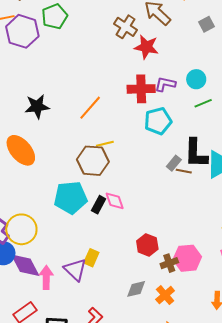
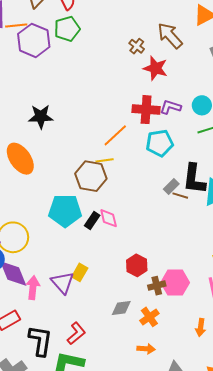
brown cross: (126, 27) -> (137, 46), size x0.7
orange line: (90, 108) -> (115, 135), moved

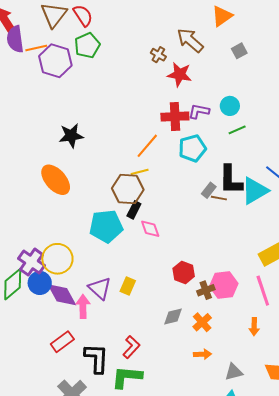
black rectangle: (92, 220) -> (134, 210), moved
purple triangle: (63, 283) -> (100, 288), moved

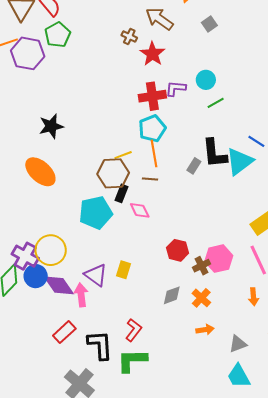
red star: (180, 74) -> (152, 54), turned 30
orange line: (147, 146) -> (154, 153), moved, turned -44
cyan pentagon: (192, 148) -> (152, 128), moved
brown line: (219, 198) -> (150, 179), moved

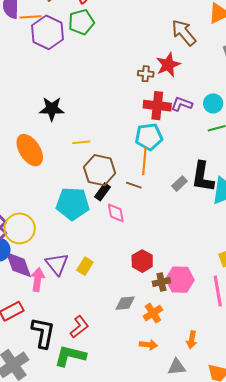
brown cross: (129, 36) -> (146, 74), moved, turned -35
yellow line: (123, 155) -> (81, 142), moved
orange arrow: (253, 297) -> (192, 340), moved

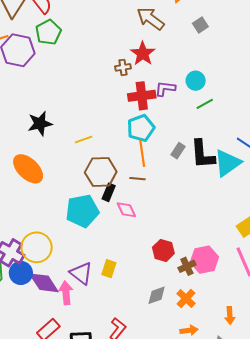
yellow line: (81, 142) -> (84, 139), moved
gray rectangle: (180, 184) -> (178, 151), moved

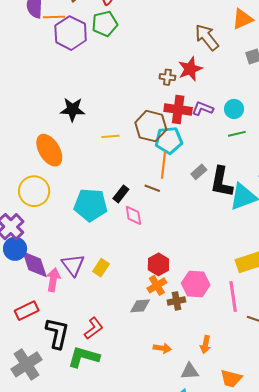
brown hexagon: (101, 172) -> (151, 126), moved
yellow circle: (37, 247) -> (34, 191), moved
brown cross: (187, 266) -> (176, 301), moved
orange cross: (186, 299) -> (157, 285), moved

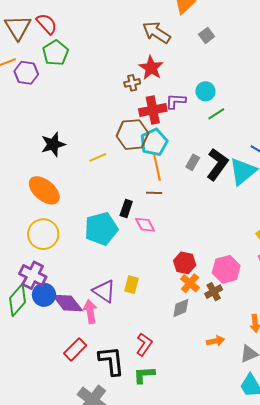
purple hexagon: (71, 33) -> (26, 73), size x0.7
black L-shape: (221, 182) -> (217, 164), turned -136
green L-shape: (84, 357) -> (144, 375), size x0.7

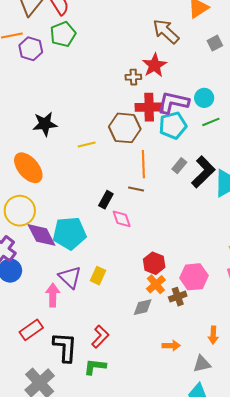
purple L-shape: (176, 101) -> (173, 103), size x1.5
cyan pentagon: (154, 142) -> (173, 126), moved
cyan pentagon: (101, 229) -> (69, 233), moved
purple diamond: (68, 303) -> (41, 235), moved

